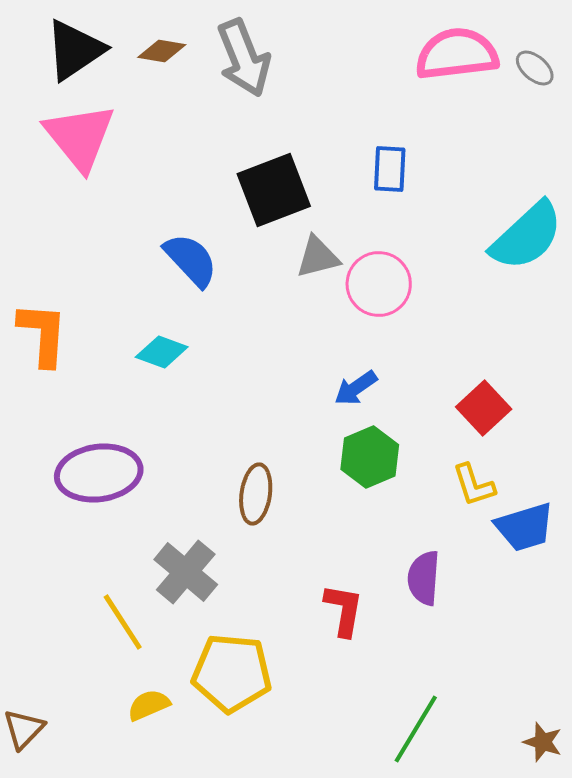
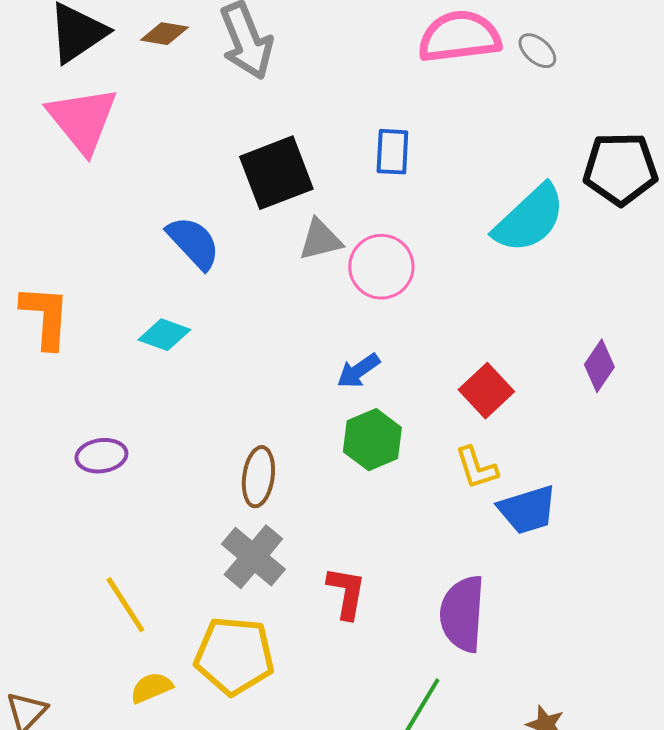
purple ellipse: (99, 473) -> (101, 456), size x0.6
gray cross: (186, 572) -> (253, 557), moved
purple semicircle: (424, 578) -> (462, 614), moved, size x1.4

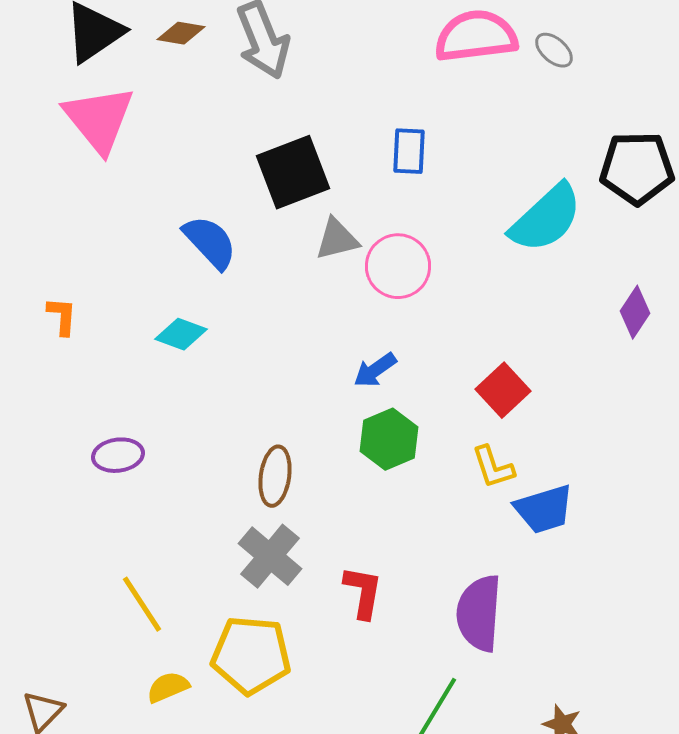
orange L-shape: (45, 317) -> (62, 316), size x0.6
purple diamond: (599, 366) -> (635, 312), moved

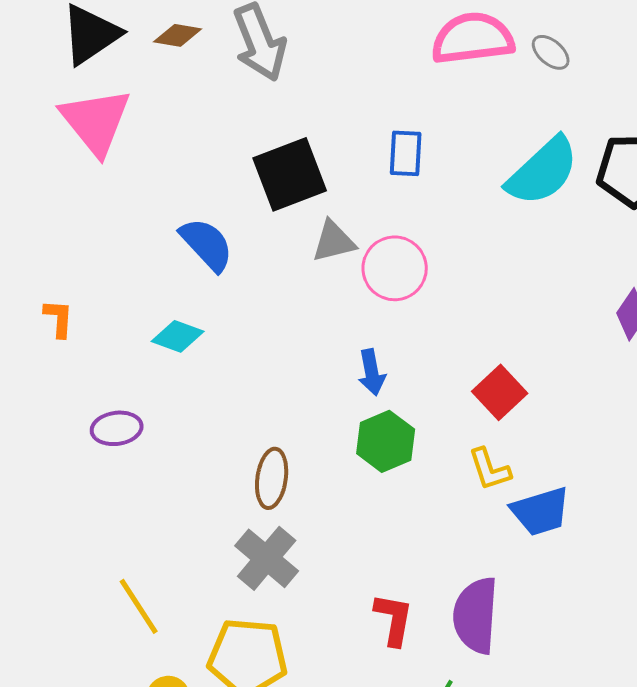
cyan semicircle: (546, 218) -> (543, 171), moved
blue arrow: (375, 370) -> (372, 372), turned -66
purple ellipse: (118, 455) -> (117, 428), moved
red L-shape: (363, 592) -> (394, 619), moved

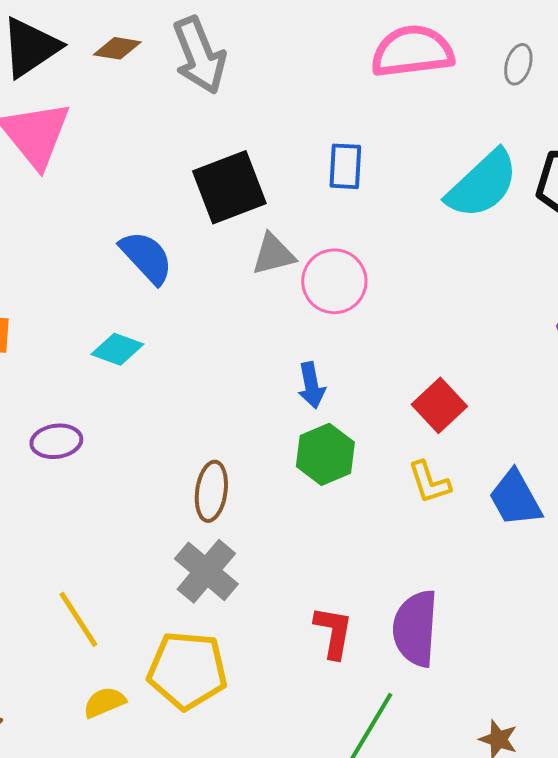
gray ellipse: (551, 52) -> (518, 64), moved, turned 66
blue trapezoid: (541, 511) -> (515, 498), moved, turned 78

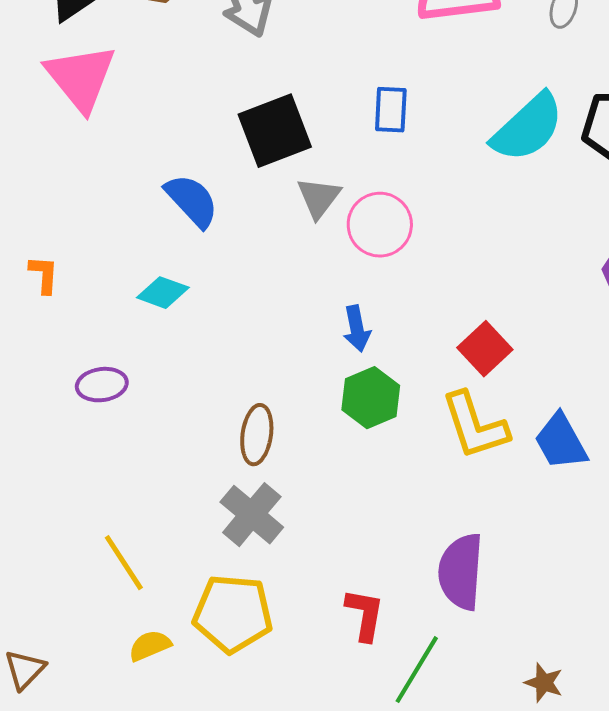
gray triangle: (273, 254) -> (319, 198), turned -39
yellow L-shape: (429, 482) -> (475, 426), size x1.6
red L-shape: (333, 632) -> (365, 615), moved

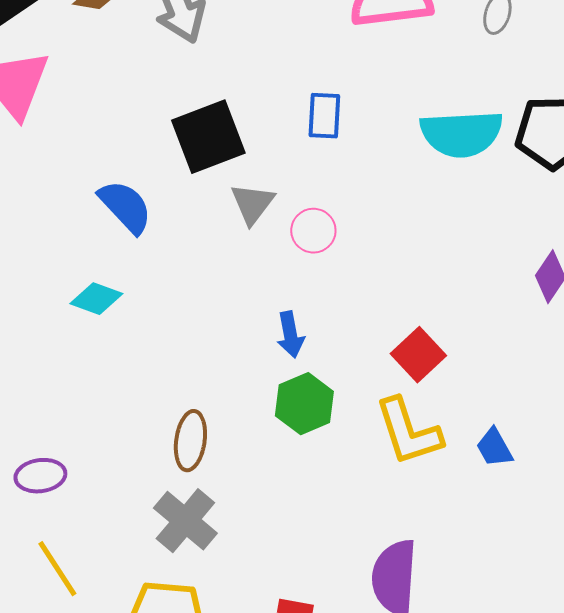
cyan semicircle: (528, 128) -> (461, 134), turned 40
pink circle: (380, 225) -> (313, 231), size x0.7
purple ellipse: (102, 385) -> (40, 476), moved
blue trapezoid: (561, 442) -> (494, 448), size x0.7

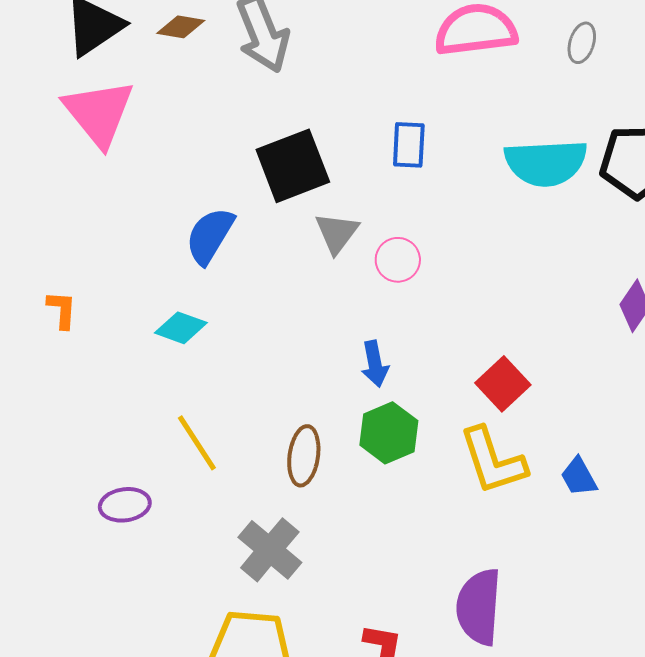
blue semicircle: (125, 207) -> (210, 236), turned -106
brown ellipse: (190, 441) -> (304, 456), moved
yellow line: (57, 569) -> (197, 443), moved

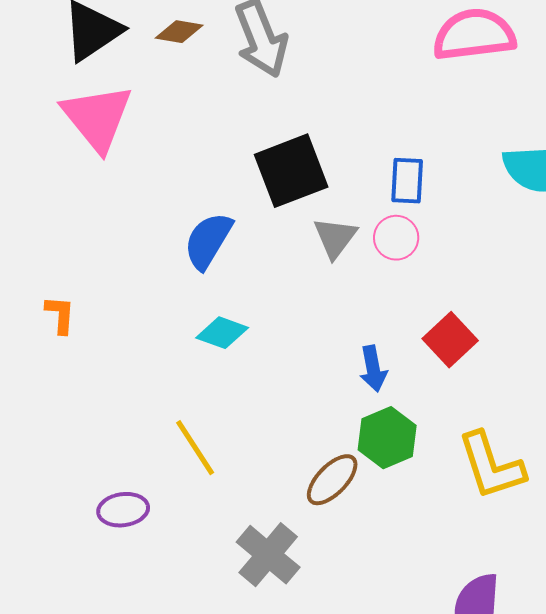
blue rectangle: (409, 145) -> (407, 181), moved
pink circle: (398, 260) -> (396, 238), moved
cyan diamond: (181, 328) -> (222, 333), moved
red square: (503, 384) -> (450, 340), moved
brown ellipse: (304, 456) -> (332, 480), moved, turned 36

